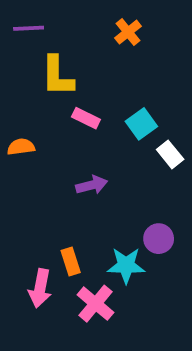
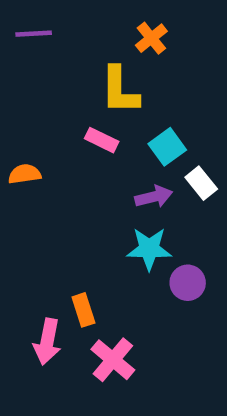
yellow L-shape: (57, 76) -> (120, 90), moved
purple arrow: (92, 185) -> (154, 197), moved
cyan star: (126, 265) -> (149, 249), moved

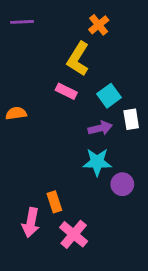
yellow L-shape: (120, 90) -> (78, 59), turned 32
white rectangle: (201, 183) -> (131, 119), turned 30

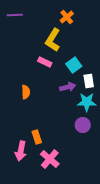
orange semicircle: (16, 113) -> (26, 92), moved, turned 96
cyan star: (97, 162) -> (87, 102), moved

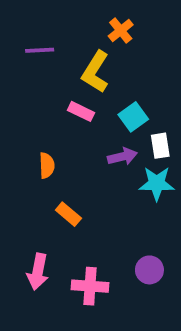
purple line: (15, 15) -> (40, 50), moved
purple circle: (83, 125) -> (149, 270), moved
orange rectangle: (37, 137) -> (68, 214), moved, turned -32
pink cross: (50, 159) -> (90, 286), turned -36

